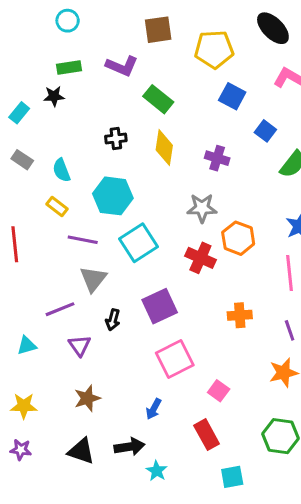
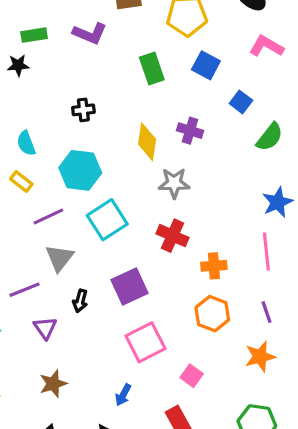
green rectangle: (158, 99) -> (152, 69), moved, turned 32
yellow diamond: (164, 148) -> (147, 142), moved
orange hexagon: (238, 238) -> (212, 314), moved
purple line: (83, 240) -> (48, 217), turned -36
orange cross: (240, 315) -> (214, 266), moved

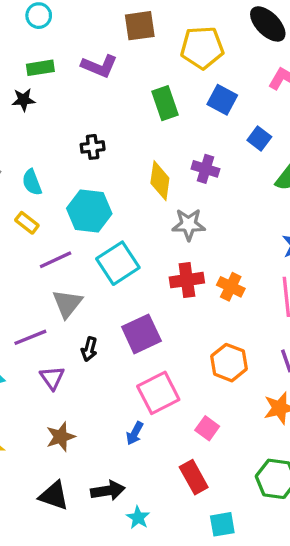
red cross: (173, 236) -> (187, 280), turned -32
orange cross: (214, 266) -> (231, 287), moved, turned 30
blue arrow: (123, 395) -> (135, 433), moved

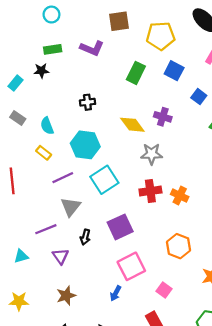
green rectangle: (165, 103) -> (136, 73), turned 45
yellow diamond: (160, 181) -> (132, 125), turned -45

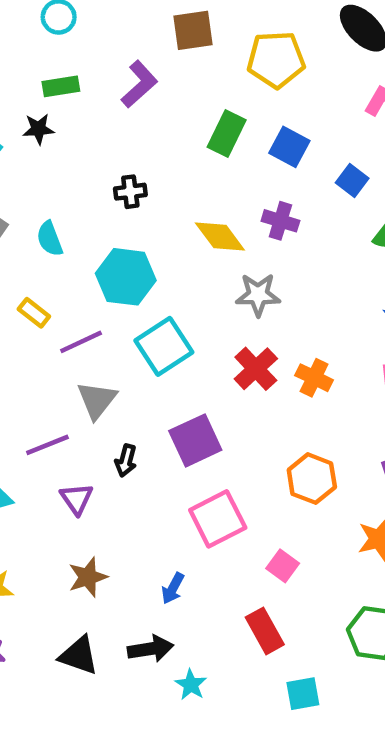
purple L-shape: (92, 48) -> (139, 84), turned -65
blue square: (174, 71) -> (289, 147), moved
yellow rectangle: (44, 153) -> (34, 313), moved
red cross: (150, 191) -> (256, 369), turned -35
blue arrow: (116, 293) -> (173, 588), moved

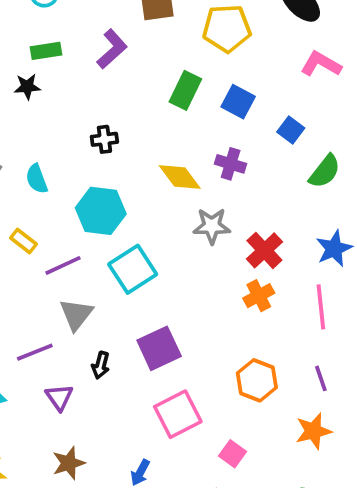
red cross: (256, 369) -> (264, 250), moved
orange cross: (314, 378) -> (259, 296), turned 36

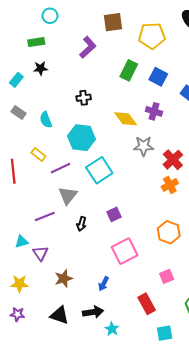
green rectangle: (46, 51) -> (36, 42), moved
purple square: (159, 348) -> (114, 214), size x0.6
purple triangle: (59, 397) -> (41, 253), moved
pink square: (232, 454) -> (167, 276), moved, turned 32

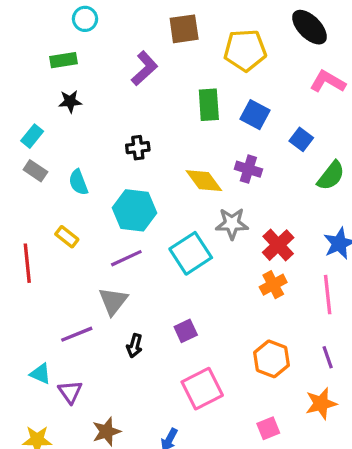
green rectangle: (129, 70) -> (209, 105), turned -30
cyan rectangle: (16, 80) -> (32, 136), moved
purple line: (60, 168) -> (126, 258), moved
cyan square: (99, 170) -> (191, 253), moved
cyan triangle: (22, 242) -> (40, 374), turned 40

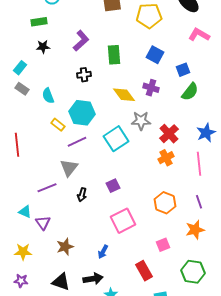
purple L-shape: (144, 68) -> (81, 41), moved
green rectangle: (209, 105) -> (114, 55), moved
blue square: (301, 139) -> (183, 70), turned 32
green semicircle: (331, 176) -> (190, 92), moved
yellow rectangle: (67, 237) -> (58, 125), moved

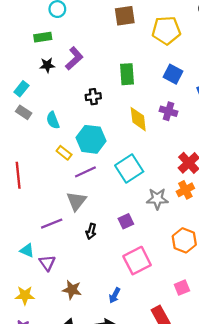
purple L-shape: (81, 41) -> (74, 58), moved
yellow diamond: (124, 95) -> (138, 119), turned 30
gray star: (141, 121) -> (157, 199), moved
brown star: (65, 247) -> (72, 290), turned 30

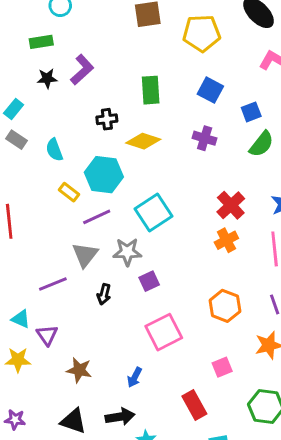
yellow diamond: (138, 119) -> (143, 141), moved, turned -65
gray star: (157, 199) -> (127, 252), moved
yellow star: (25, 295) -> (18, 360), moved

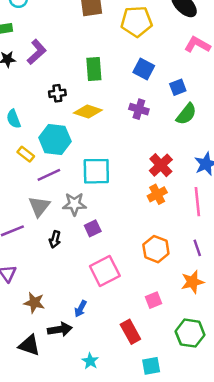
cyan square: (154, 213) -> (96, 171), turned 32
black arrow: (120, 417) -> (60, 329), moved

